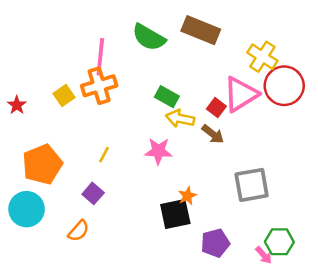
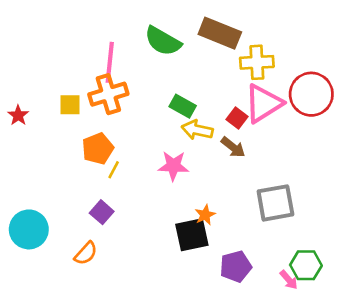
yellow cross: (262, 57) -> (257, 62), moved, turned -36
yellow square: (64, 95) -> (70, 105), turned 35
orange pentagon: (42, 164) -> (98, 149), moved, size x0.7

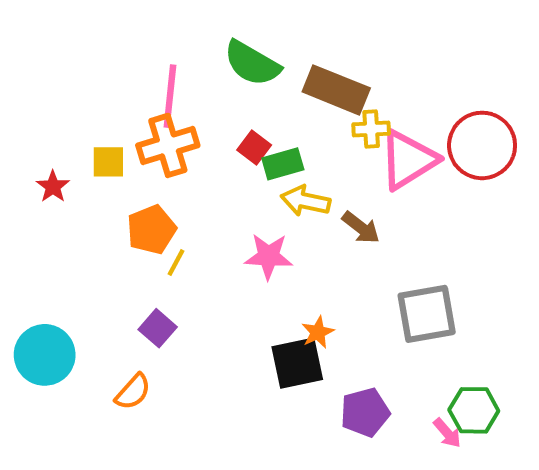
brown rectangle: (220, 33) -> (336, 90), moved
yellow cross: (257, 62) -> (371, 129), moved, size x0.7
green rectangle: (183, 106) -> (283, 164), turned -45
red star: (18, 115) -> (53, 187), moved
red square: (237, 118) -> (254, 147), moved

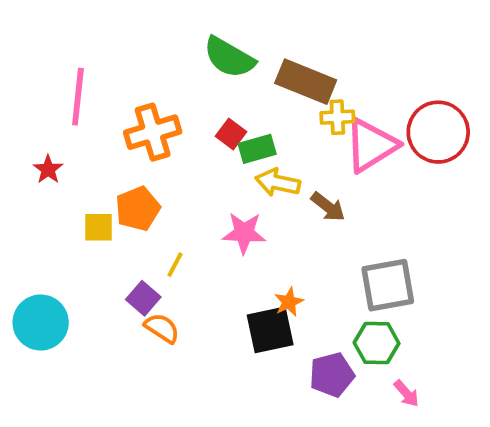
pink line: (170, 96) -> (78, 97), moved
yellow square: (108, 162) -> (98, 227), moved
yellow line: (176, 262) -> (175, 265), moved
orange semicircle: (133, 392) -> (162, 328), moved, turned -99
green hexagon: (474, 410) -> (377, 343), moved

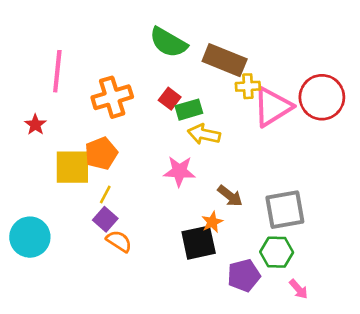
brown arrow: (328, 207) -> (230, 196), moved
yellow square: (98, 227) -> (72, 167), size x1.6
yellow line: (175, 265) -> (105, 195), moved

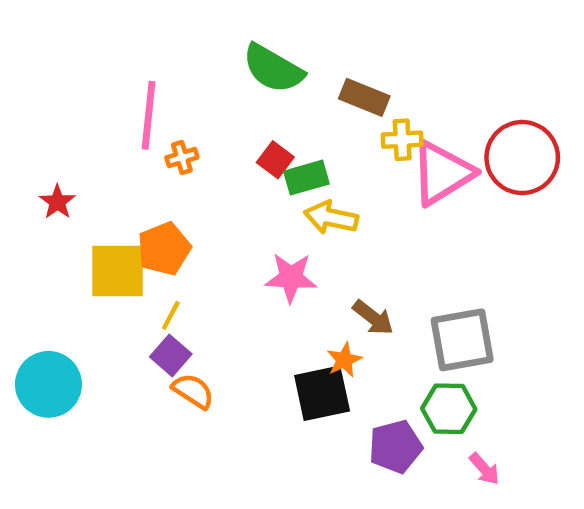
brown rectangle: (225, 60) -> (364, 97), size x0.7
pink line: (57, 71) -> (149, 115), moved
orange cross: (112, 97) -> (182, 158), size x0.5

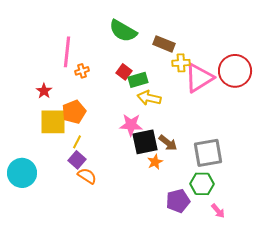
red star: (57, 202) -> (44, 91), moved
black square: (322, 393) -> (145, 142), moved

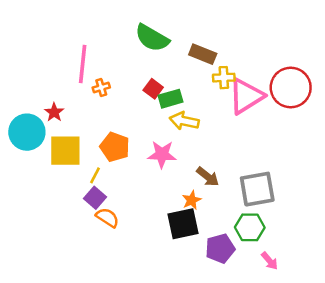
orange pentagon: (74, 112) -> (115, 147), moved, turned -30
black square: (145, 142) -> (183, 224), moved
cyan circle: (22, 173) -> (27, 132), moved

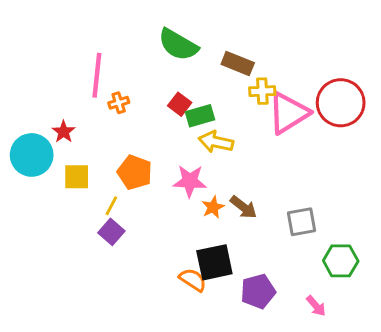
yellow square: (65, 151) -> (77, 177), size x0.7
gray square: (257, 189) -> (301, 222), size x0.7
orange star: (192, 200) -> (213, 207), moved
orange semicircle: (107, 218) -> (193, 280), moved
green hexagon: (250, 227) -> (341, 261), moved

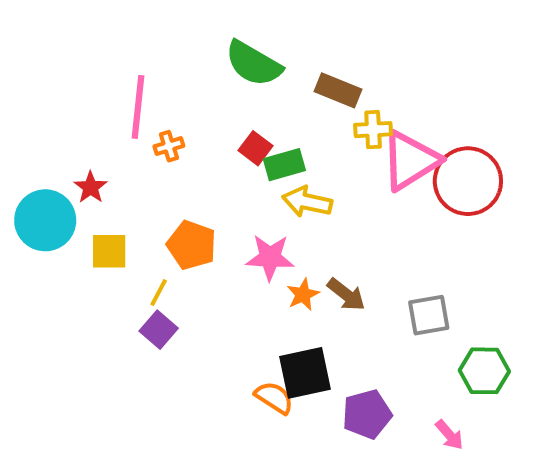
red circle: (341, 103) -> (468, 181), moved

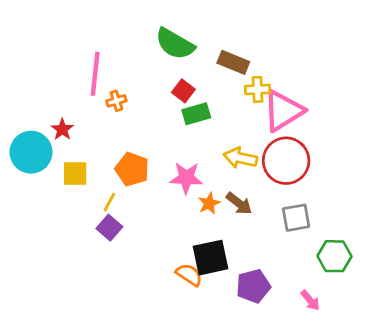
red square: (256, 148) -> (183, 91), moved
red circle: (468, 181) -> (286, 161), moved
yellow arrow: (307, 202) -> (240, 158), moved

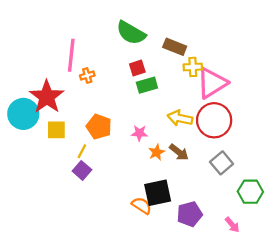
red square: (183, 91) -> (137, 68), turned 35
red star: (62, 129) -> (47, 97), size x2.0
pink star: (186, 178) -> (139, 133), size x0.7
gray square: (296, 218) -> (222, 163), turned -30

